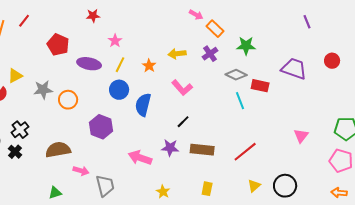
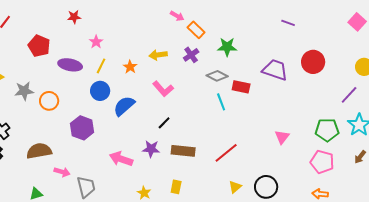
purple line: (307, 22) -> (288, 23), turned -48
red circle: (332, 61) -> (313, 62), size x1.5
blue semicircle: (143, 105) -> (124, 106), turned 35
yellow rectangle: (207, 189) -> (176, 187), moved

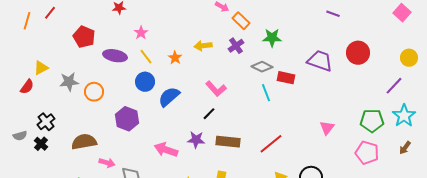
yellow line: (101, 66) -> (146, 57), turned -63
pink L-shape: (163, 89) -> (216, 89), moved

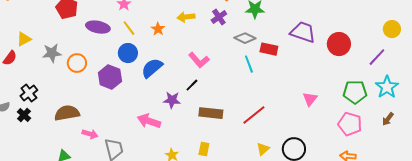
red circle: (358, 53) -> (339, 44), moved
purple hexagon: (127, 119) -> (110, 77), moved
purple star: (196, 140) -> (172, 100), moved

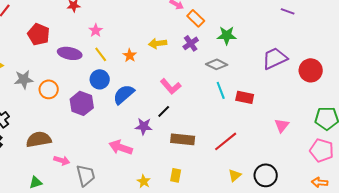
purple trapezoid: (303, 32) -> (275, 58), turned -44
red rectangle: (269, 49) -> (245, 97), moved

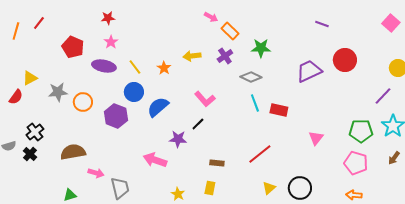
pink star: (96, 30) -> (111, 42), moved
red circle: (311, 70) -> (345, 60), moved
brown rectangle: (183, 139) -> (217, 163), moved, size x0.6

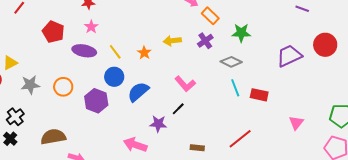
gray star: (58, 92) -> (30, 85), moved

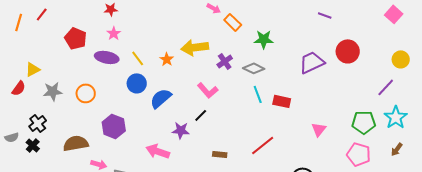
yellow arrow: (172, 41) -> (195, 47), size x1.5
purple cross: (205, 41) -> (225, 61), moved
purple hexagon: (96, 101) -> (114, 126), moved

